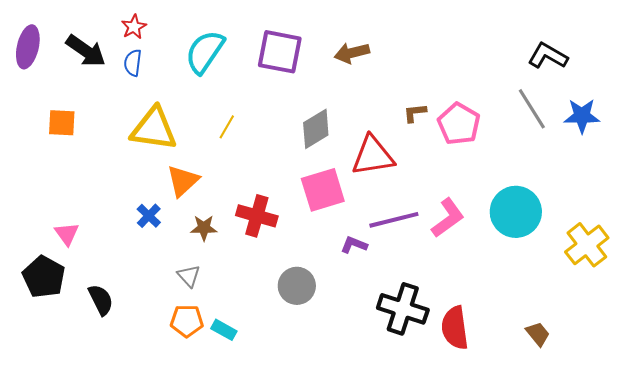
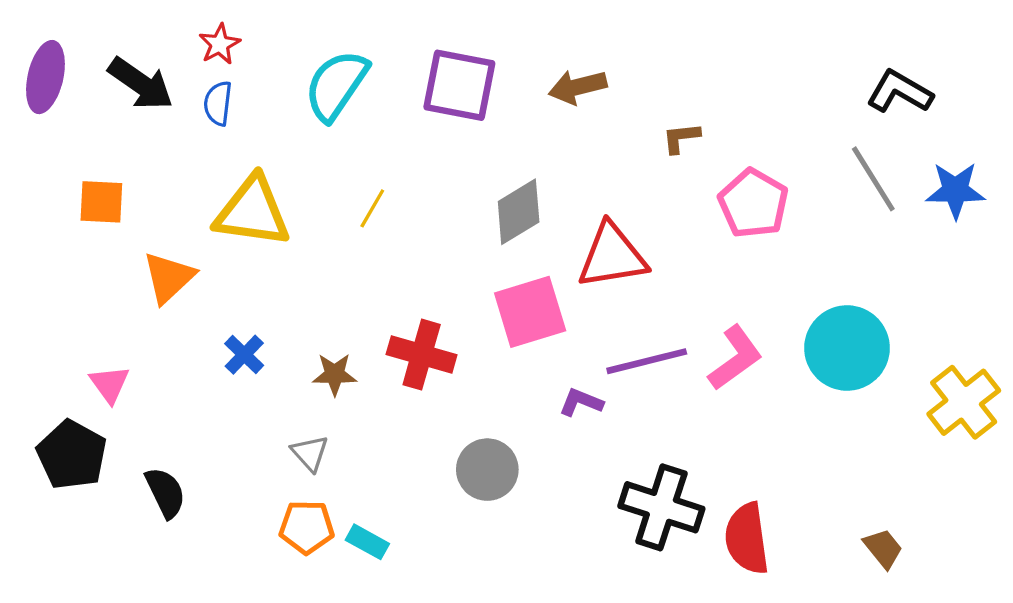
brown L-shape: (415, 113) -> (681, 138), moved
orange triangle: (183, 181) -> (169, 277), moved

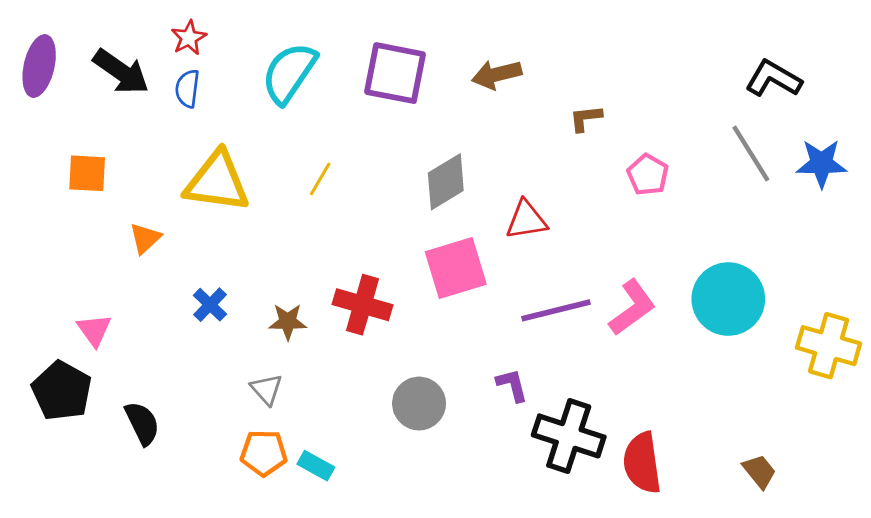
pink pentagon: (753, 203) -> (648, 175), size x0.7
red triangle: (612, 256) -> (526, 220), size x0.7
orange triangle: (169, 277) -> (145, 238), size x0.7
purple L-shape: (581, 402) -> (512, 385), moved, turned 54
yellow cross: (964, 402) -> (829, 346), turned -36

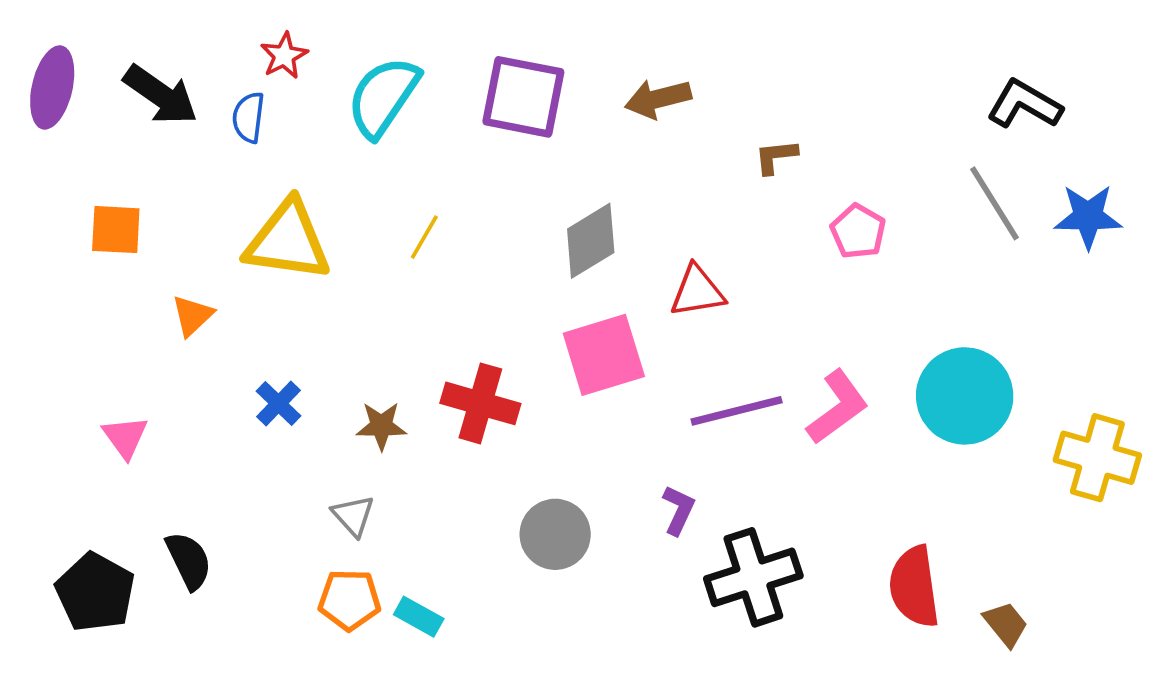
red star: (189, 38) -> (284, 56), moved
purple L-shape: (512, 385) -> (679, 510), turned 39
black pentagon: (62, 391) -> (95, 592), moved
black cross: (569, 436) -> (753, 577), turned -36
red semicircle: (642, 463) -> (914, 587), moved

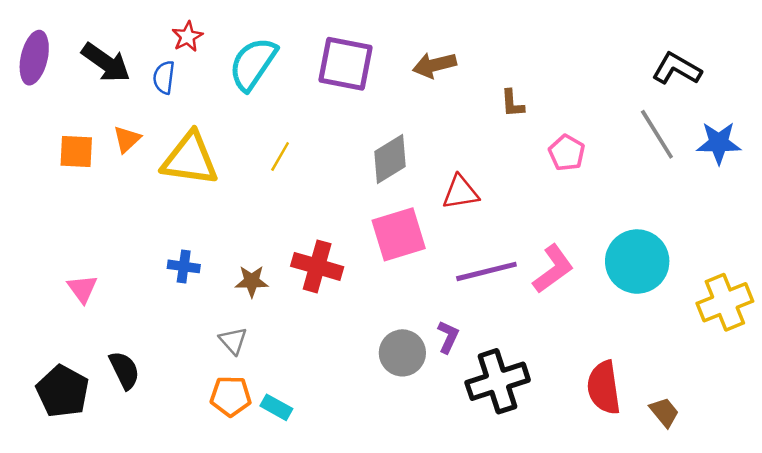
brown L-shape: (776, 157) -> (512, 103), turned -88
orange triangle: (192, 316) -> (127, 139), moved
blue cross: (278, 403) -> (184, 266), turned -36
yellow cross: (1097, 458) -> (725, 302), turned -38
gray circle: (555, 534) -> (402, 353), moved

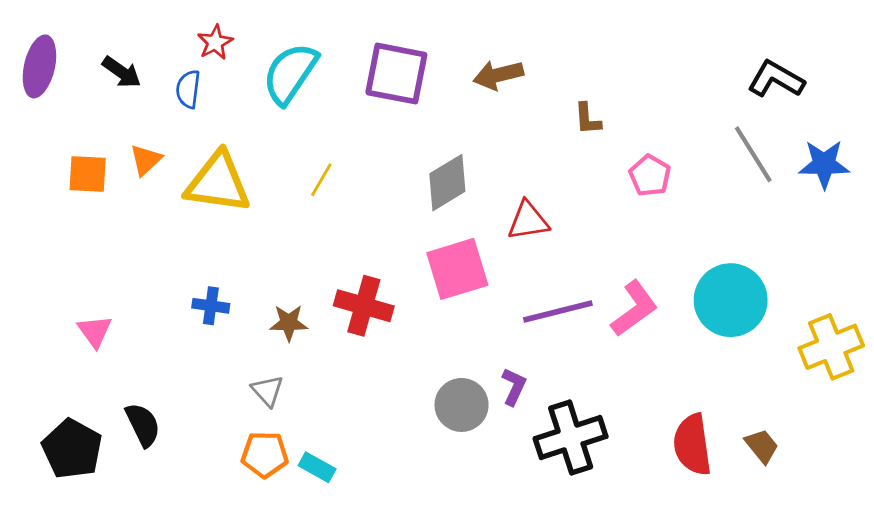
black arrow: (106, 63) -> (122, 72), size x0.7
brown trapezoid: (664, 412) -> (762, 446), moved

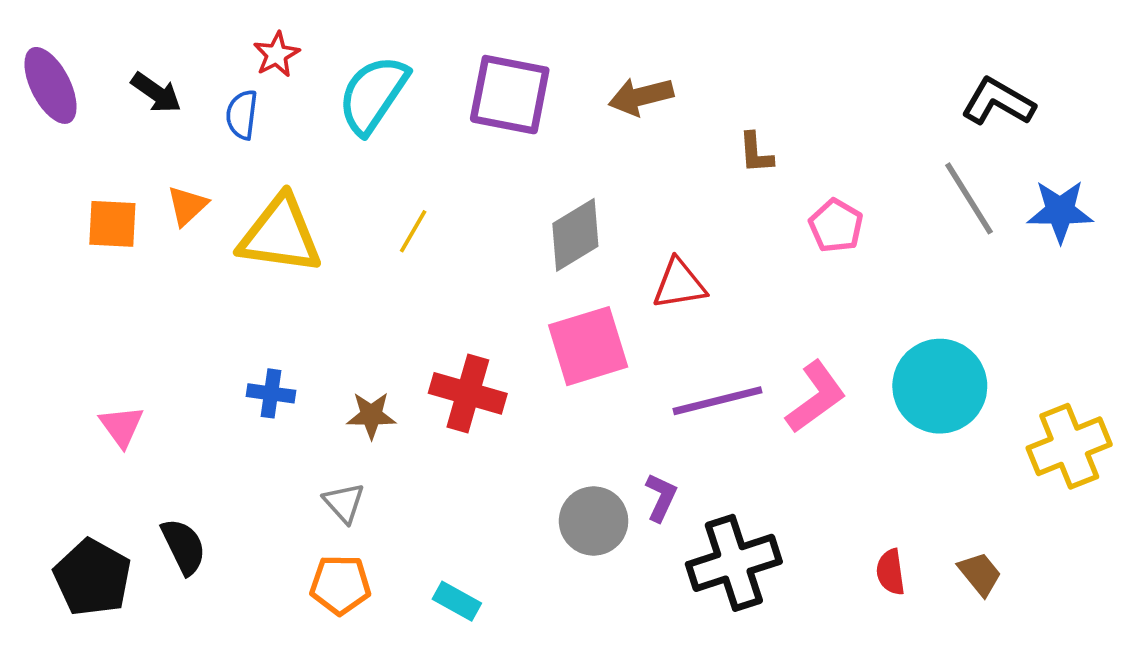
purple ellipse: (39, 66) -> (51, 85), turned -40
red semicircle: (692, 445) -> (891, 572), size x0.6
cyan rectangle: (317, 467) -> (457, 601), moved

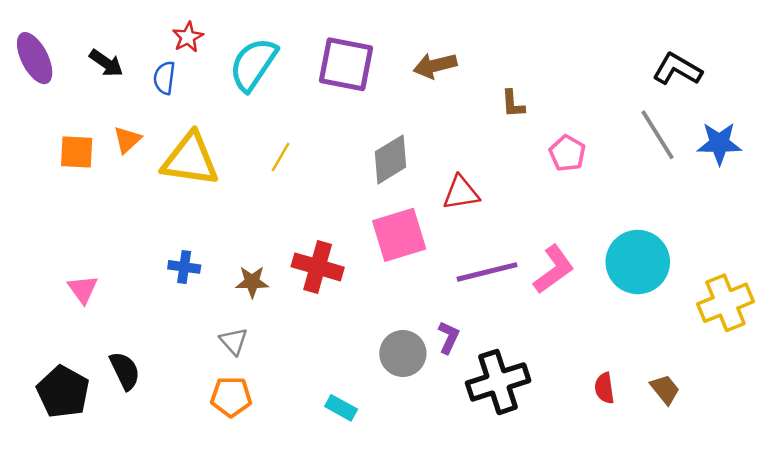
cyan rectangle: (457, 601) -> (341, 408), moved

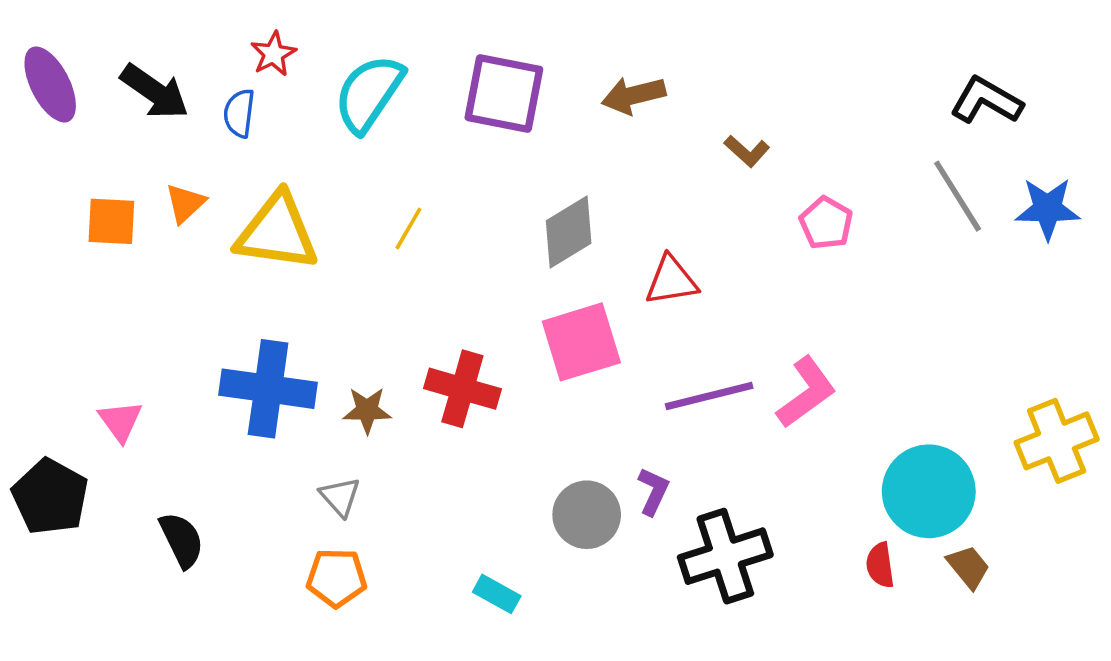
black arrow: (106, 63) -> (155, 92), size x1.4
brown L-shape: (513, 104) -> (747, 151), turned -44
cyan circle: (638, 262) -> (929, 491), moved
blue cross: (184, 267) -> (268, 389), size x2.0
black pentagon: (63, 392) -> (50, 497), moved

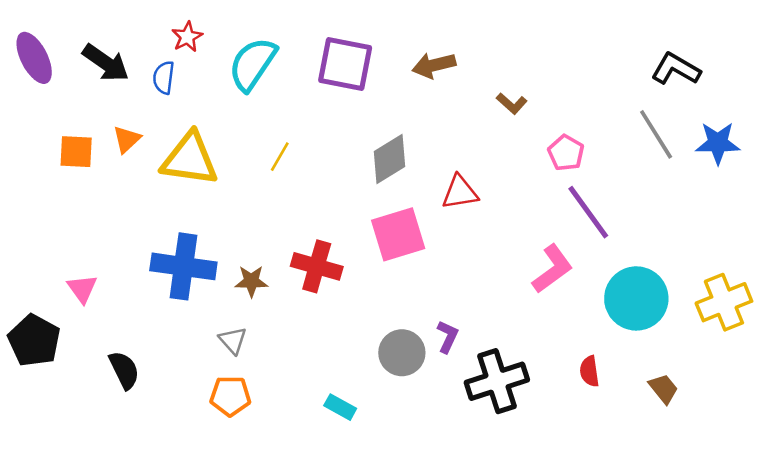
purple line: (709, 396) -> (588, 212), moved, turned 68
cyan circle: (929, 491) -> (636, 298), moved
red semicircle: (880, 565) -> (589, 371), moved

